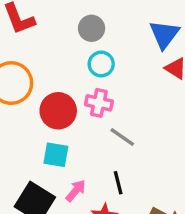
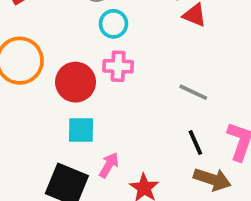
gray line: (122, 137) -> (193, 92), moved
black line: (118, 183) -> (195, 143), moved

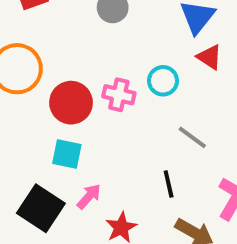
cyan circle: (113, 24) -> (163, 81), moved
black line: (195, 143) -> (169, 184), moved

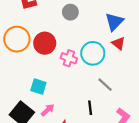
cyan circle: (163, 81) -> (93, 53), size x1.5
red circle: (71, 103) -> (45, 43), moved

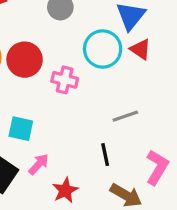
cyan circle: (93, 53) -> (103, 49), moved
gray line: (105, 85) -> (125, 116), turned -56

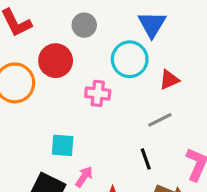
red triangle: (140, 49) -> (169, 80), moved, turned -50
red circle: (25, 60) -> (56, 61), moved

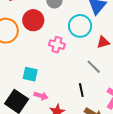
gray line: (160, 120) -> (94, 67), turned 63
pink arrow: (84, 177) -> (41, 96), turned 64

